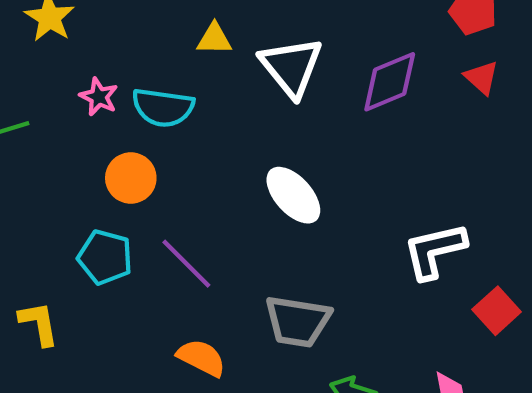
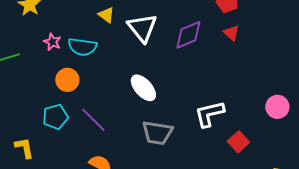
yellow triangle: (214, 39) -> (106, 15), turned 36
cyan pentagon: (105, 257) -> (55, 117), turned -30
gray trapezoid: (298, 321) -> (157, 133), moved

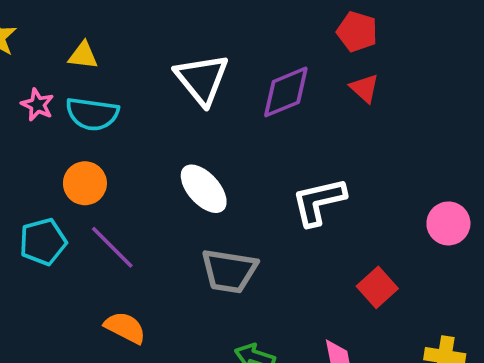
yellow triangle: (106, 15) -> (83, 55), moved, turned -30
orange circle: (67, 80) -> (85, 183), moved
white L-shape: (209, 114) -> (319, 202), moved

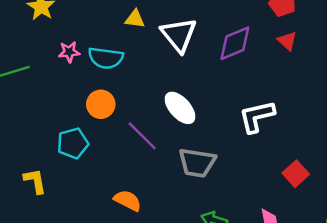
yellow triangle: (83, 55) -> (135, 19), moved
pink star: (37, 105) -> (69, 52), turned -30
purple line: (112, 247) -> (142, 136), moved

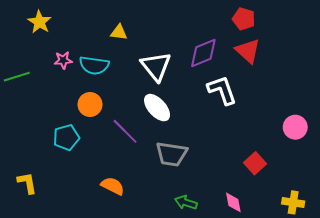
white triangle: (179, 35) -> (156, 66), moved
red triangle: (287, 41) -> (248, 51), size x1.5
white L-shape: (257, 116) -> (222, 90), moved, turned 84
yellow L-shape: (35, 181) -> (27, 183), moved

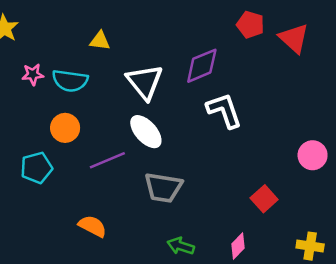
red triangle: (248, 51) -> (294, 38), moved
purple line: (125, 131) -> (107, 160), turned -68
pink diamond: (233, 202) -> (238, 246), turned 55

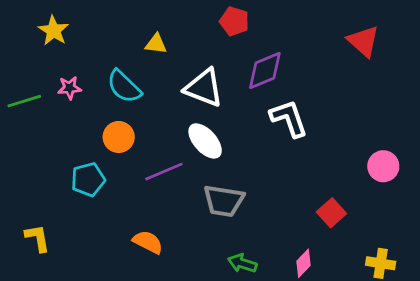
red pentagon: (250, 25) -> (234, 21), moved
pink star: (33, 74) -> (69, 88), moved
cyan semicircle: (70, 81) -> (124, 86), turned 36
white triangle: (145, 82) -> (204, 88), turned -30

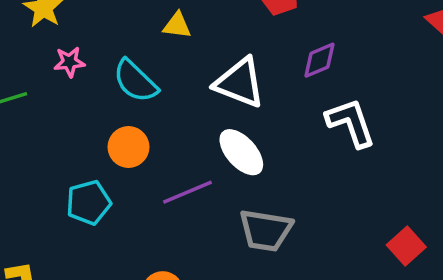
purple diamond: (265, 70) -> (319, 60), size x0.7
pink star: (69, 88) -> (69, 62), moved

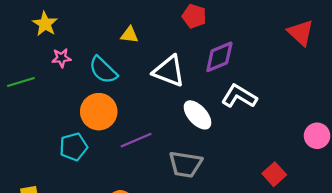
purple diamond: (319, 60) -> (219, 57), size x1.4
white L-shape: (351, 123) -> (239, 96), turned -40
orange circle: (128, 147) -> (99, 112), size x1.4
white ellipse: (241, 152) -> (197, 115), moved

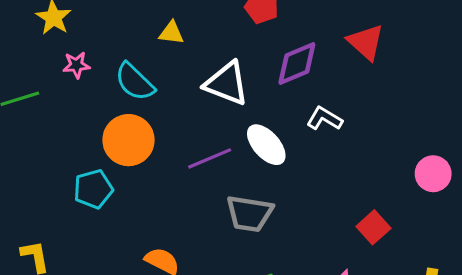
red triangle: (301, 33) -> (366, 42), moved
white L-shape: (239, 96) -> (324, 119), size x0.7
purple line: (136, 140) -> (210, 158), moved

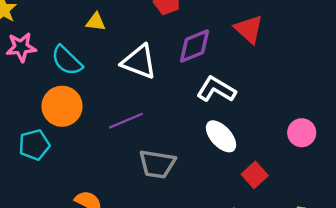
pink star: (76, 65) -> (21, 47), size x1.4
white L-shape: (324, 119) -> (216, 89), size x1.4
white ellipse: (266, 145) -> (221, 136), moved

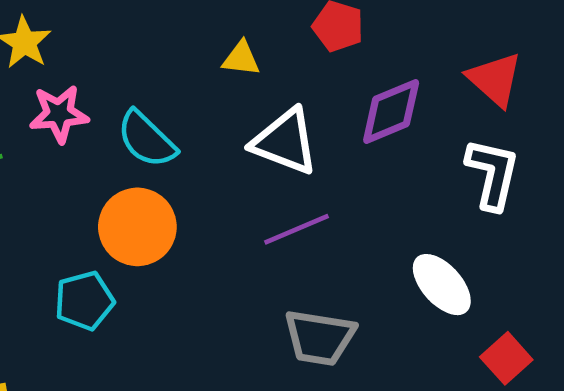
yellow triangle: (96, 22) -> (241, 59), moved
white L-shape: (216, 89) -> (493, 174), moved, turned 72
purple line: (126, 121) -> (297, 229), moved

